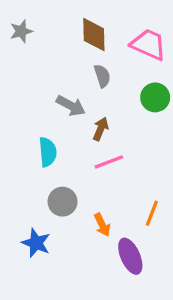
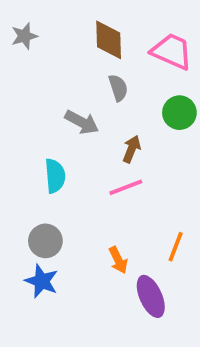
brown arrow: (101, 129) -> (132, 149), moved
gray circle: (63, 202) -> (45, 241), moved

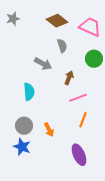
brown diamond: (109, 40) -> (57, 21), turned -50
pink line: (126, 187) -> (78, 98), moved
orange line: (176, 247) -> (83, 120), moved
orange arrow: (118, 260) -> (49, 130), moved

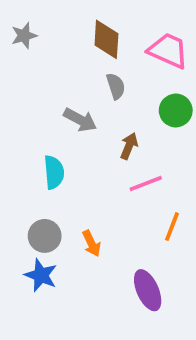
brown diamond: (57, 21) -> (106, 39), turned 55
orange line: (83, 120) -> (172, 227), moved

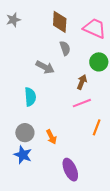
brown arrow: (129, 146) -> (82, 82), moved
purple ellipse: (148, 290) -> (70, 170), moved

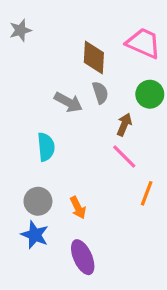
brown diamond: (60, 22) -> (94, 57), moved
gray semicircle: (65, 48) -> (100, 93), moved
pink line: (82, 103) -> (124, 157), turned 66
purple ellipse: (70, 170) -> (83, 257), moved

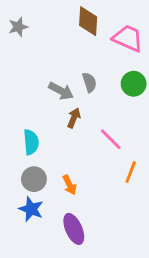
brown diamond: (94, 57) -> (88, 21), moved
brown arrow: (124, 125) -> (74, 118), moved
cyan semicircle: (46, 147) -> (31, 142), moved

